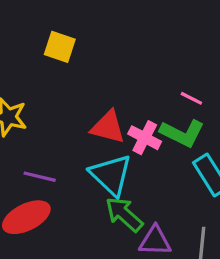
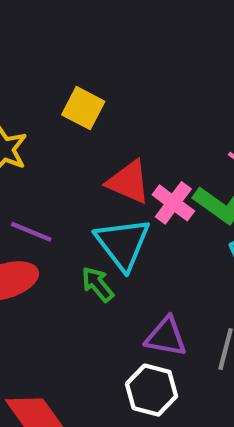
yellow square: (60, 47) -> (83, 108), moved
green arrow: (124, 214) -> (98, 284), moved, size x0.7

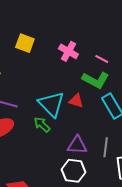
red triangle: (128, 182) -> (76, 101), moved, size x0.7
pink cross: (173, 203) -> (68, 51), moved

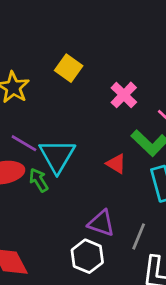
cyan triangle: (51, 104) -> (57, 156), moved
green arrow: (42, 125) -> (39, 180), moved

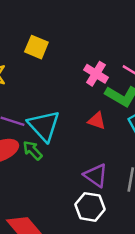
pink cross: (124, 95) -> (96, 74), moved
purple triangle: (101, 223) -> (96, 175), turned 30

